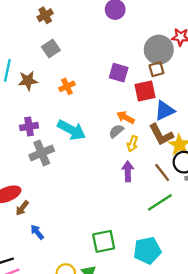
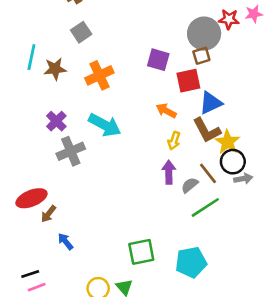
orange cross: (67, 86) -> (99, 75), size x1.5
purple cross: (29, 127) -> (56, 121), turned -36
gray semicircle: (116, 131) -> (190, 185), moved

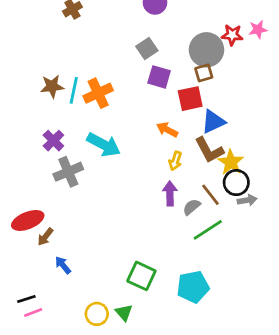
gray square: (81, 32) -> (147, 48), moved
cyan line: (31, 57) -> (74, 90), moved
green square: (141, 252) -> (141, 276), turned 36

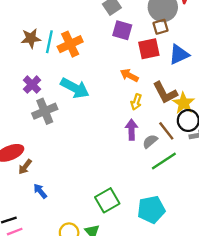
blue triangle: (213, 122) -> (179, 55), moved
green square: (141, 276) -> (107, 200), turned 35

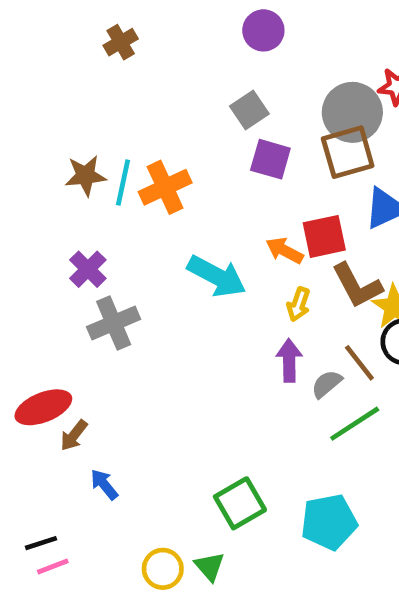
brown square: (160, 27) -> (348, 152), size x1.6
red square: (149, 49) -> (324, 236), moved
cyan arrow: (75, 88) -> (217, 276), moved

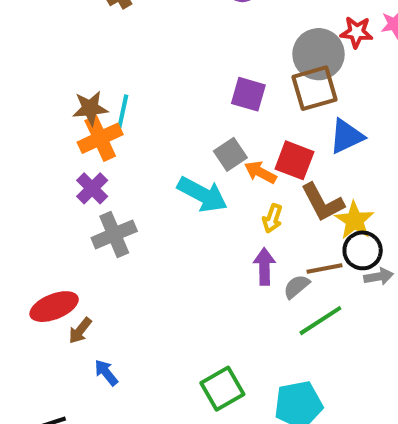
gray square: (249, 110) -> (230, 154), moved
orange cross: (165, 187) -> (100, 138), moved
red square: (324, 236) -> (294, 160), turned 33
brown line: (359, 363) -> (324, 268), turned -63

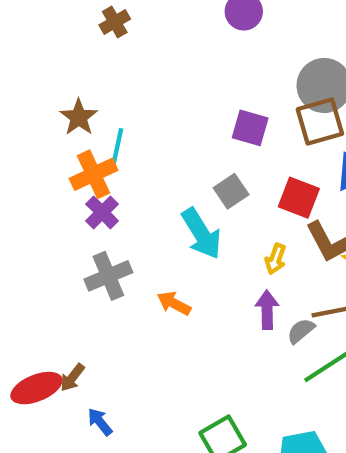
brown star: (90, 108) -> (79, 117), moved, turned -30
orange arrow: (260, 172) -> (174, 303), moved
purple cross: (92, 188) -> (102, 212), moved
cyan arrow: (202, 194) -> (201, 234), turned 30
red ellipse: (54, 307) -> (36, 388), moved

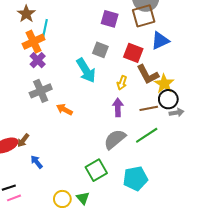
gray square: (231, 191) -> (100, 50), turned -35
orange arrow: (174, 303) -> (64, 109), moved
gray semicircle: (301, 331) -> (115, 139), moved, size x1.6

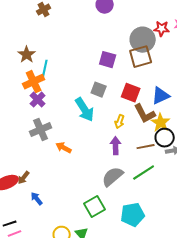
blue triangle: (160, 41) -> (161, 96), moved

